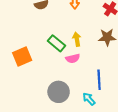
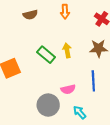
pink semicircle: (73, 58) -> (68, 89), moved
blue line: (99, 80) -> (93, 81), moved

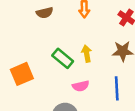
pink semicircle: (68, 89) -> (81, 86), moved

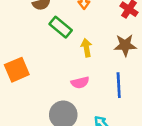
green rectangle: (63, 58) -> (61, 27), moved

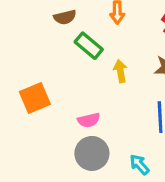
pink semicircle: (80, 83) -> (89, 120), moved

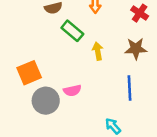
gray circle: (92, 153) -> (46, 101), moved

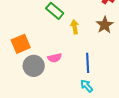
brown star: (136, 49) -> (105, 25), turned -30
blue line: (129, 88) -> (88, 63), moved

